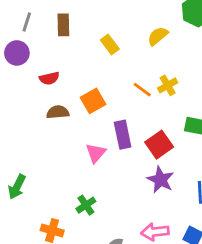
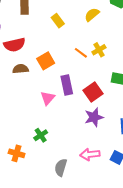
red semicircle: (49, 78) -> (14, 45), size x1.5
purple star: (161, 180) -> (94, 117), turned 30

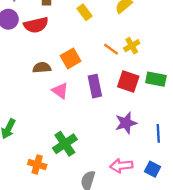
red semicircle: (14, 45) -> (36, 25), moved
red square: (93, 92) -> (128, 81), moved, turned -36
pink triangle: (48, 98) -> (60, 91), moved, turned -35
green cross: (41, 135) -> (65, 144), size x1.5

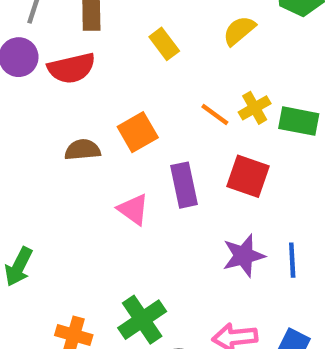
green rectangle: (156, 79) -> (299, 121), moved
pink triangle: (60, 91) -> (133, 209), moved
blue line: (158, 133) -> (292, 260), moved
green cross: (65, 144) -> (142, 320), moved

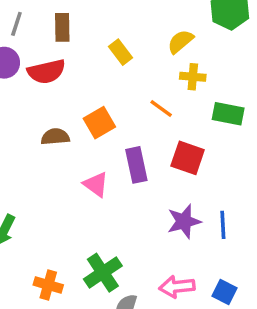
yellow cross: (255, 108) -> (193, 77), moved, turned 35

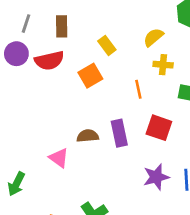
orange line: (161, 109) -> (138, 89), turned 42
orange square: (99, 123) -> (90, 76), moved
brown semicircle: (55, 137) -> (88, 136), moved
pink triangle: (96, 184) -> (59, 158), moved

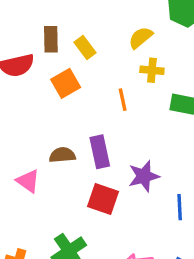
brown rectangle: (62, 26) -> (51, 39), moved
red square: (159, 128) -> (103, 199), moved
purple star: (156, 177) -> (144, 176), moved

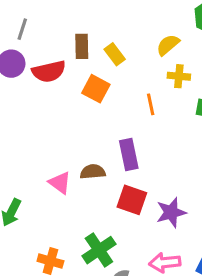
orange square: (66, 83) -> (96, 89), turned -32
brown semicircle: (62, 155) -> (93, 172), moved
purple star: (144, 176) -> (171, 212), moved

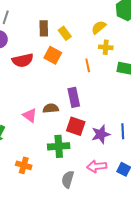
red semicircle: (49, 71) -> (23, 60), moved
green cross: (99, 250) -> (59, 146), moved, turned 30

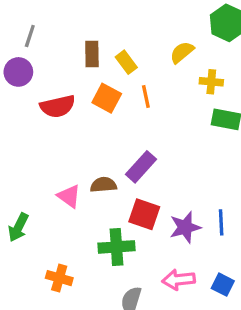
yellow cross: (106, 47) -> (211, 82), moved
orange line: (88, 65) -> (146, 96), moved
purple rectangle: (74, 97) -> (141, 167), turned 54

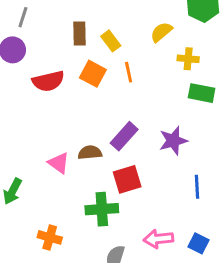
red square: (144, 214) -> (127, 179), turned -36
purple star: (185, 227) -> (173, 141), moved

